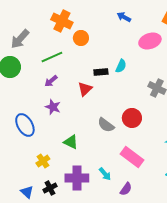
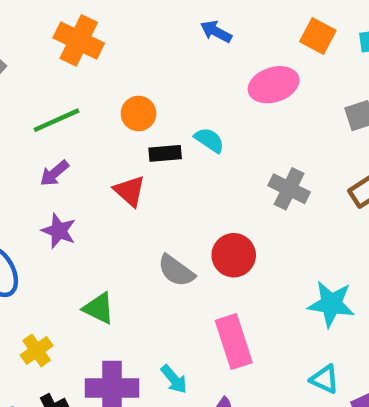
orange circle: (81, 38) -> (138, 113), moved
cyan semicircle: (121, 66) -> (209, 140), turned -80
red triangle: (85, 89) -> (130, 191), turned -35
pink rectangle: (132, 157) -> (234, 342), turned 35

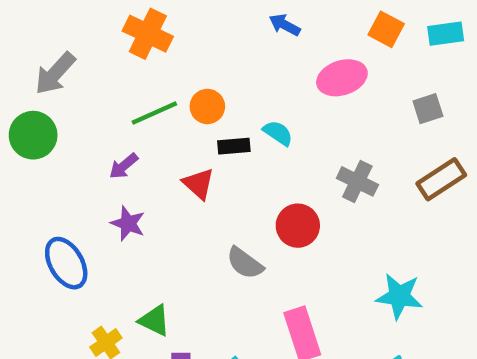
green line: (57, 120) -> (154, 113), moved
red circle: (234, 255) -> (298, 226), moved
green triangle: (99, 308) -> (154, 320), moved

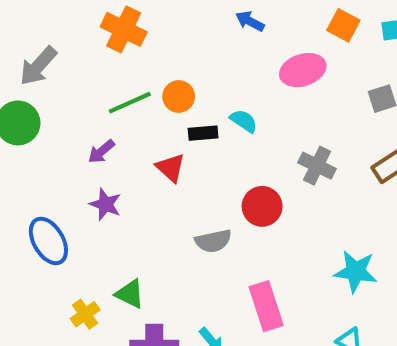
gray semicircle: (245, 263) -> (213, 241), turned -48

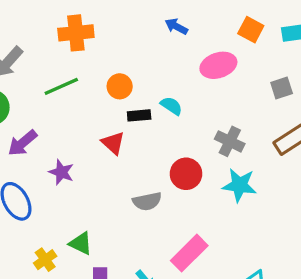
orange cross: (124, 29) -> (76, 33), turned -32
green line: (130, 103) -> (61, 86), moved
purple arrow: (101, 151) -> (22, 143), moved, size x1.4
cyan star: (356, 271) -> (239, 185), moved
pink rectangle: (266, 306) -> (189, 253), turned 63

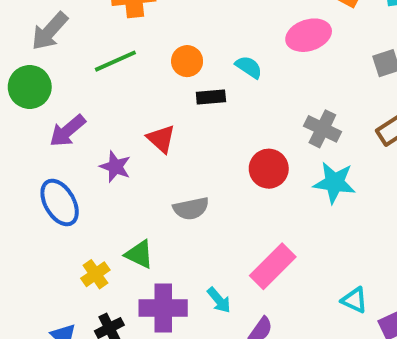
cyan semicircle: (171, 106) -> (249, 67), moved
red triangle: (113, 143) -> (161, 139), moved
gray semicircle: (147, 201) -> (191, 208), moved

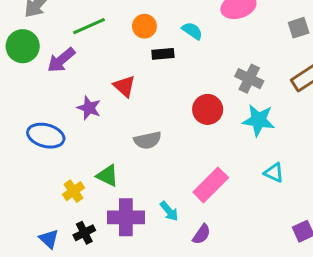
purple arrow: (68, 131) -> (61, 60), moved
blue ellipse: (60, 203) -> (46, 136), turned -45
cyan triangle: (354, 300) -> (274, 173), moved

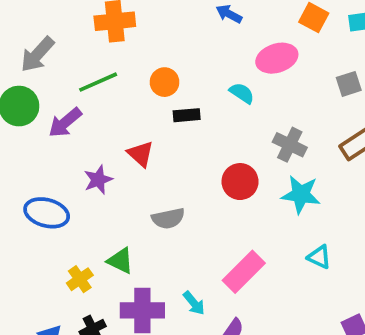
cyan semicircle: (192, 31) -> (242, 93), moved
purple star: (89, 108) -> (98, 180), turned 30

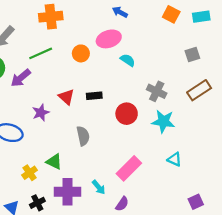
pink ellipse: (277, 58) -> (109, 39), moved
black rectangle: (187, 115) -> (94, 96), moved
gray semicircle: (168, 218) -> (83, 136), turned -90

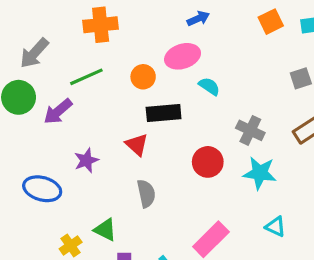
blue arrow: (120, 12) -> (198, 18), turned 128
orange square: (171, 14) -> (271, 22), turned 36
black rectangle: (94, 96) -> (164, 113), moved, size x1.5
red triangle: (66, 97) -> (137, 145), moved

